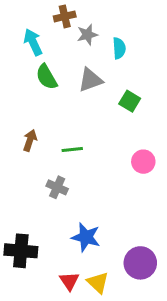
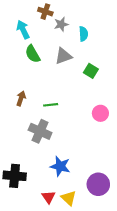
brown cross: (65, 16) -> (45, 12), turned 32
gray cross: (57, 187) -> (40, 131), size x1.5

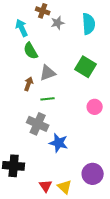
cyan semicircle: (83, 34) -> (89, 24), moved, size x1.5
gray triangle: (63, 56) -> (48, 73), moved
green square: (91, 71) -> (86, 67), size x1.5
brown arrow: (21, 98) -> (29, 84), moved
blue star: (60, 166) -> (59, 143), moved

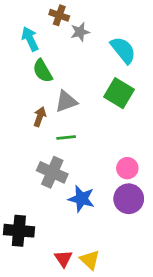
cyan semicircle: (89, 24) -> (123, 50), moved, turned -35
pink circle: (95, 107) -> (127, 168), moved
purple circle: (93, 174) -> (129, 199), moved

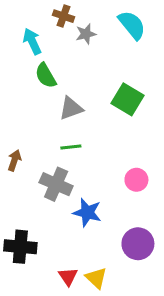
cyan semicircle: (123, 50) -> (132, 25), moved
brown arrow: (40, 117) -> (14, 160), moved
purple circle: (129, 199) -> (138, 244), moved

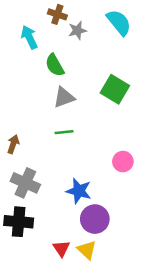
green semicircle: (46, 76) -> (55, 65), moved
gray cross: (56, 184) -> (25, 183), moved
purple circle: (138, 244) -> (95, 219), moved

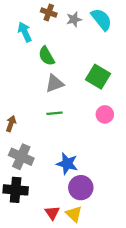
gray star: (77, 30) -> (74, 19), moved
pink circle: (123, 162) -> (105, 114), moved

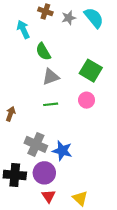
pink circle: (105, 114) -> (87, 100), moved
gray cross: (21, 157) -> (36, 144), moved
purple circle: (81, 188) -> (44, 173), moved
yellow triangle: (74, 214) -> (80, 198), moved

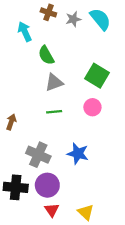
blue star: (62, 151) -> (78, 154), moved

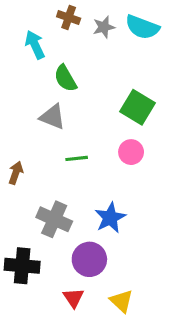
cyan semicircle: (100, 19) -> (142, 27), turned 150
gray triangle: (54, 82) -> (53, 117), moved, turned 42
blue star: (78, 154) -> (110, 218), turned 30
purple circle: (47, 185) -> (89, 259), moved

